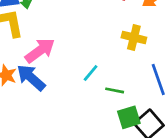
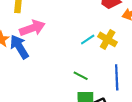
cyan line: (91, 73) -> (88, 39), moved

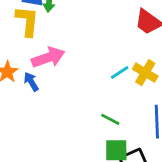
blue arrow: (19, 47) -> (31, 82), size x0.6

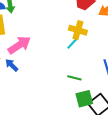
yellow cross: (145, 73) -> (78, 30), moved

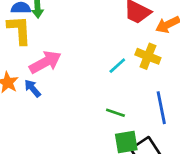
yellow cross: (78, 30) -> (148, 56), moved

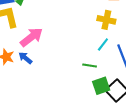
cyan line: (117, 66) -> (103, 45), moved

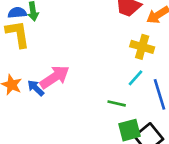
pink arrow: (31, 37) -> (55, 77), moved

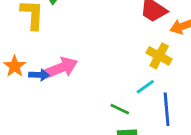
blue arrow: (36, 88) -> (39, 75), turned 126

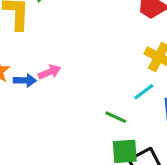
pink arrow: (61, 68) -> (50, 72), size x0.6

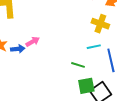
cyan line: (144, 92) -> (94, 47), turned 32

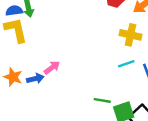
green line: (78, 65) -> (102, 100), moved

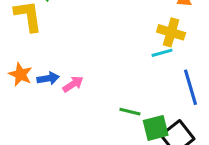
cyan line: (126, 64) -> (162, 53), moved
pink arrow: (52, 67) -> (73, 84), moved

